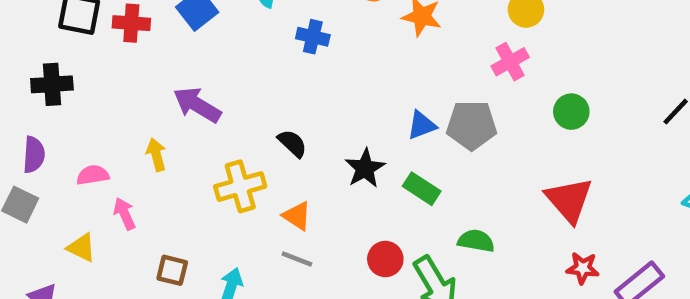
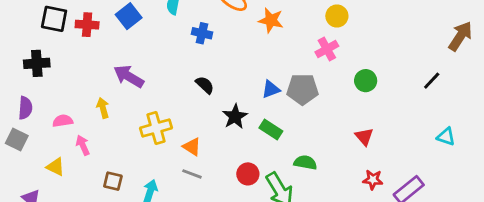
black semicircle: (292, 143) -> (205, 85), moved
red triangle: (569, 200) -> (364, 137), size x0.6

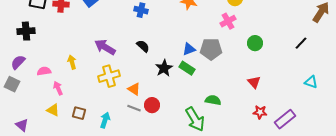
purple arrow: (129, 76) -> (105, 47), moved
purple semicircle: (25, 108) -> (18, 62), turned -140
green rectangle: (271, 129) -> (187, 68), moved
yellow triangle: (55, 167) -> (53, 110), moved
red circle: (248, 174) -> (152, 105), moved

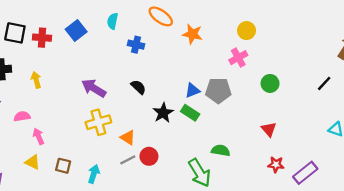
yellow arrow: (72, 62) -> (36, 80), moved
gray line: (134, 108) -> (128, 160), turned -48

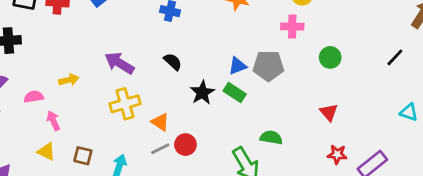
pink cross: (238, 58) -> (292, 27), turned 30
yellow arrow: (36, 80) -> (69, 80), moved, turned 91

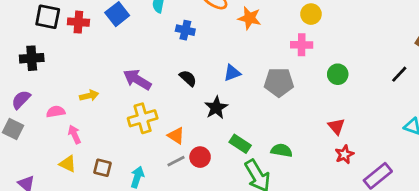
blue triangle: (237, 66) -> (232, 73), moved
green rectangle: (235, 93) -> (240, 144), moved
red star: (337, 154) -> (344, 154), moved, turned -30

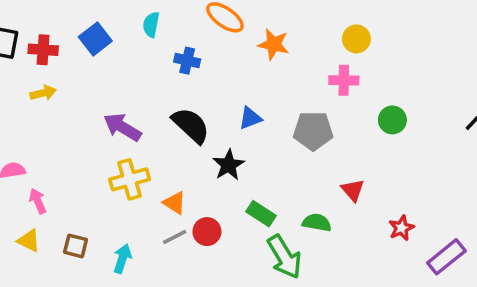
black semicircle: (188, 78) -> (191, 125), size x1.6
yellow arrow: (89, 96) -> (43, 93), moved
red triangle: (336, 126) -> (353, 190), moved

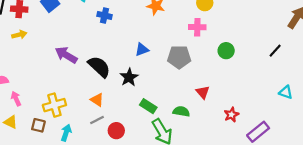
black semicircle: (191, 125) -> (99, 67), moved
yellow cross: (130, 179) -> (54, 105), moved
red circle: (207, 232) -> (116, 131), moved

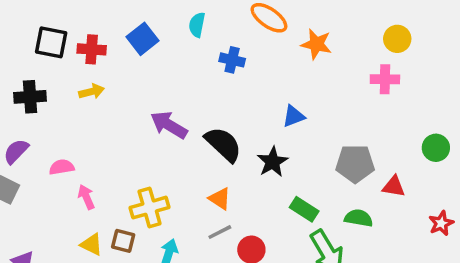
green circle: (226, 51) -> (436, 148), moved
gray pentagon: (179, 57) -> (355, 164), moved
red triangle: (203, 92) -> (394, 186), turned -40
yellow triangle: (11, 122) -> (92, 244), moved

